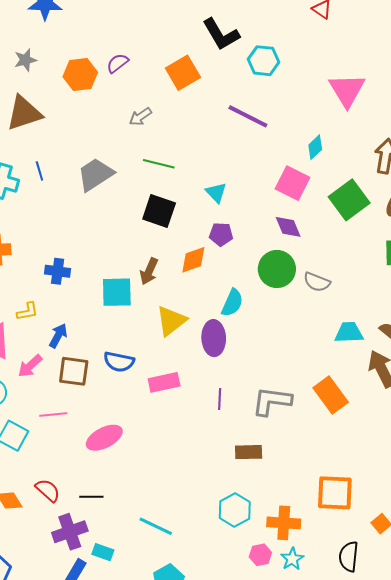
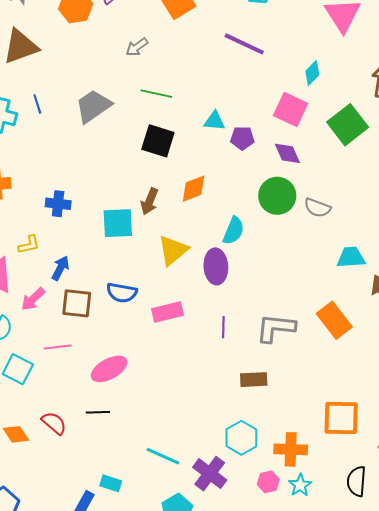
cyan triangle: (216, 193) -> (215, 121), turned -40
purple pentagon: (221, 234) -> (242, 138), moved
black line: (91, 497) -> (98, 412), moved
purple cross: (70, 532) -> (210, 474), moved, turned -32

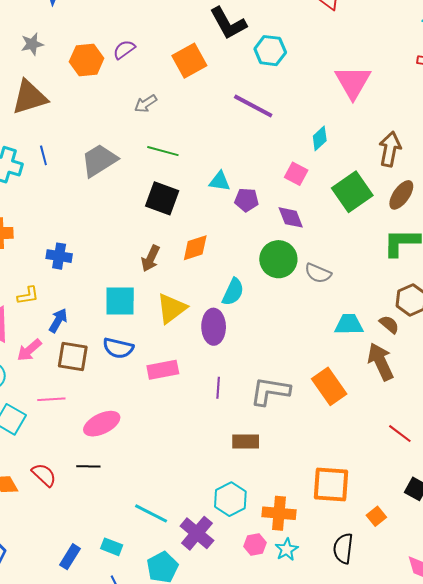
pink square: (291, 110) -> (296, 174), size x0.7
cyan square: (118, 223) -> (120, 301), moved
cyan rectangle: (111, 483) -> (112, 547), moved

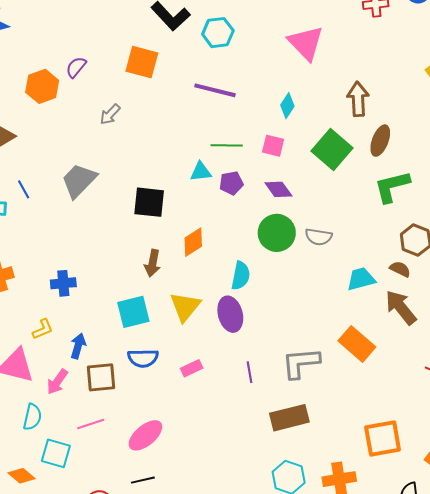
orange square: (189, 61) -> (142, 62), turned -32
green line: (163, 151) -> (227, 145), moved
pink rectangle: (163, 370) -> (192, 368), size x0.7
brown rectangle: (246, 442) -> (289, 418), size x1.4

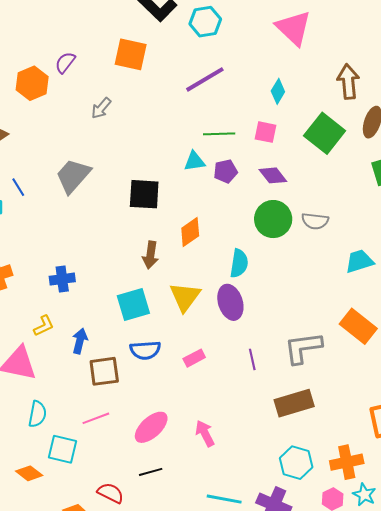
purple line: (215, 90) -> (205, 79), turned -42
pink arrow: (57, 382) -> (205, 433), moved, turned 120

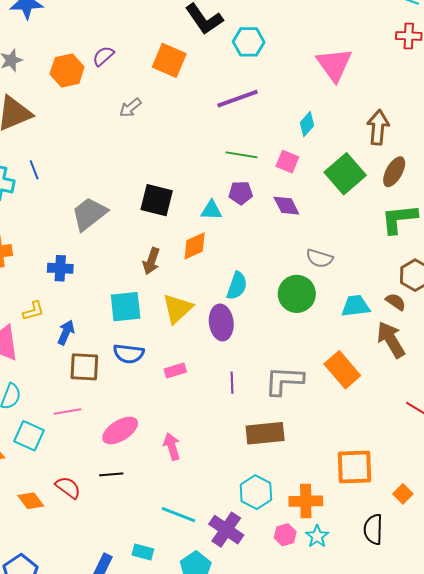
cyan triangle: (194, 161) -> (211, 210), moved
gray trapezoid: (73, 176) -> (89, 214), moved
green circle: (273, 219) -> (297, 294), moved

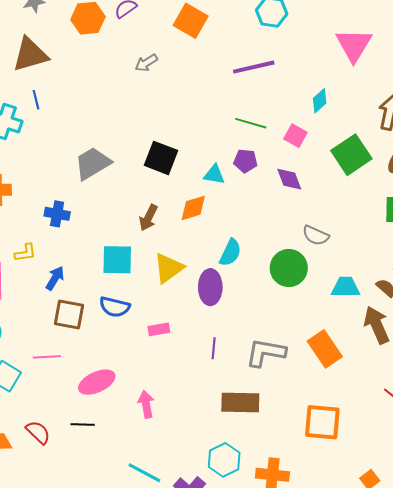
blue line: (34, 170) -> (36, 100), moved
orange square: (354, 467) -> (322, 422), moved

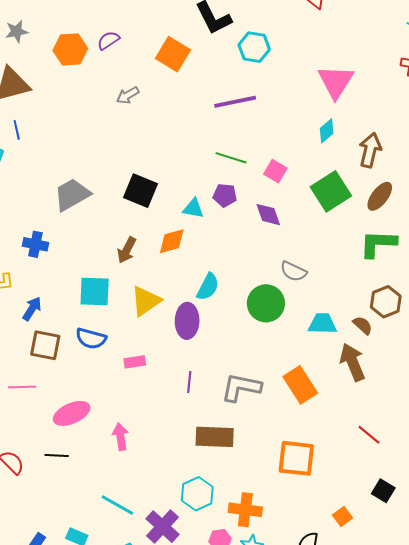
cyan diamond: (320, 101) -> (327, 131), moved

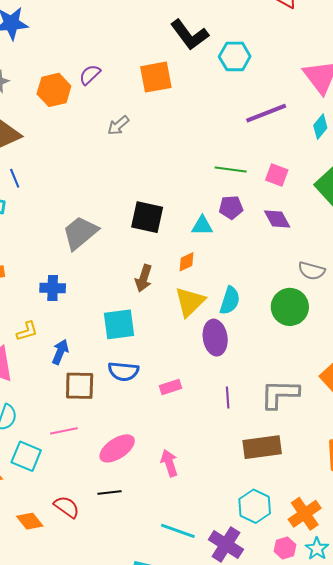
orange square: (173, 54) -> (156, 77), turned -32
purple line: (235, 102) -> (266, 113), moved
orange diamond: (172, 241) -> (186, 262), size x0.7
yellow triangle: (146, 301) -> (190, 302), moved
orange cross: (245, 510) -> (305, 514), turned -32

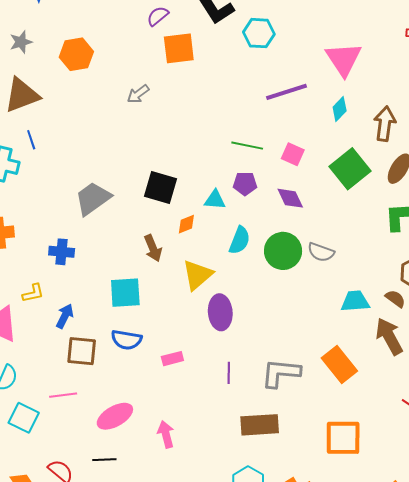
purple semicircle: (90, 75) -> (158, 16), moved
orange diamond: (186, 262) -> (186, 224), moved
brown arrow: (144, 278) -> (153, 248), turned -44
cyan semicircle: (230, 300) -> (240, 240), moved
green circle: (290, 307) -> (283, 251), moved

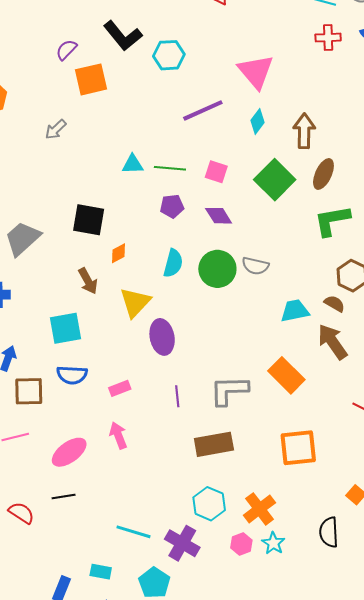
cyan triangle: (215, 200) -> (133, 164), moved
pink arrow: (166, 434) -> (118, 435), moved

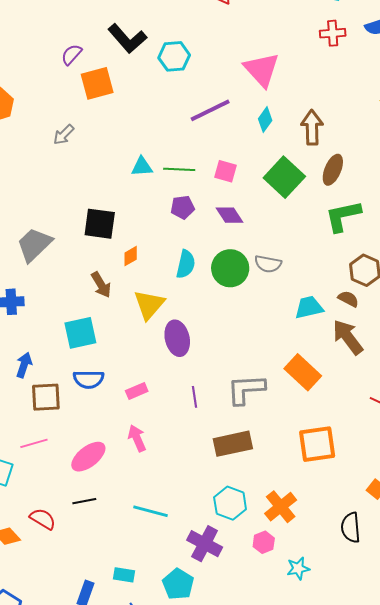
cyan line: (134, 532) -> (150, 511), moved
cyan star: (273, 543) -> (298, 568), moved, turned 30

